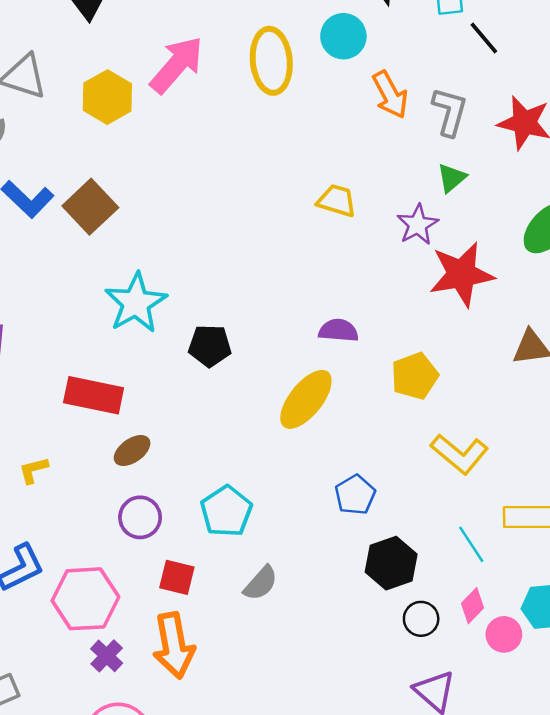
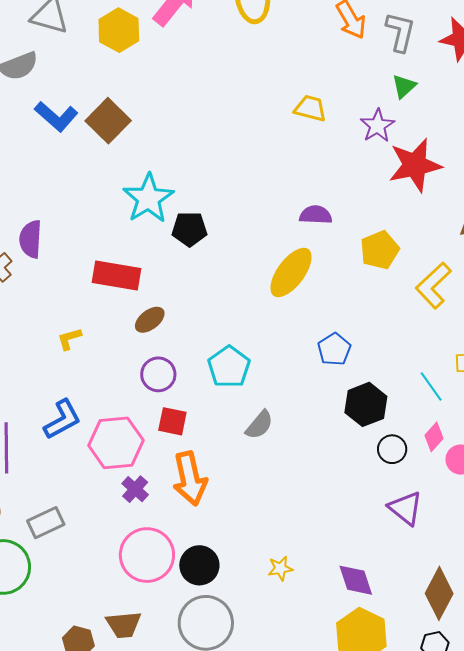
black pentagon: (210, 346) -> (190, 229), moved
yellow L-shape: (460, 454) -> (433, 285), moved, turned 99
red square: (177, 577) -> (172, 421), moved

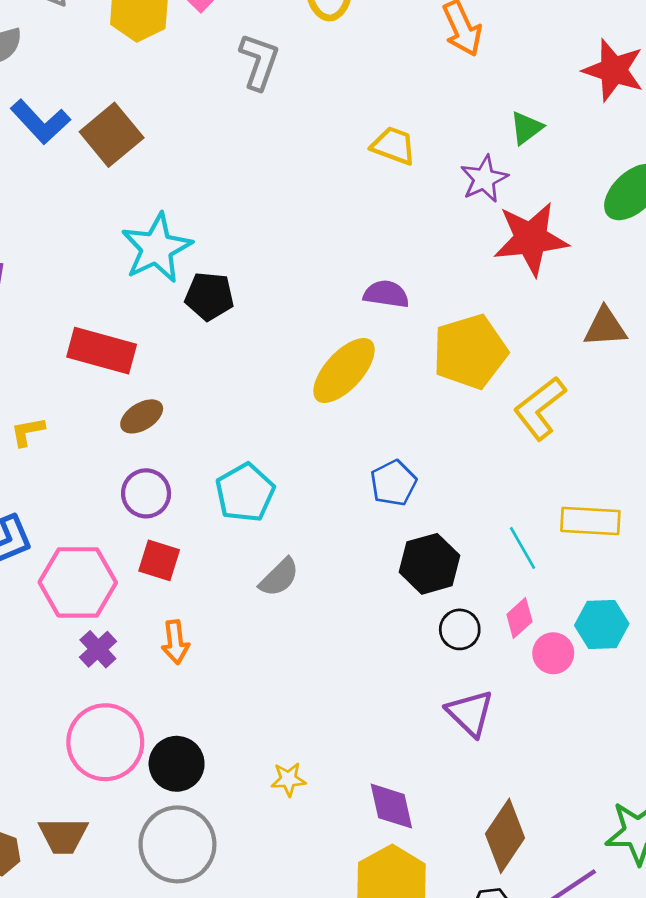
gray L-shape: (400, 32) -> (259, 62), moved
yellow pentagon: (380, 250) -> (470, 352), size x1.4
orange arrow: (190, 479) -> (175, 642), size x0.6

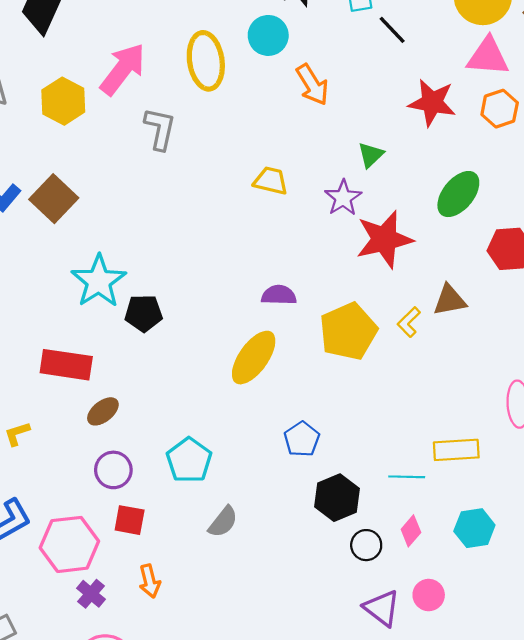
yellow L-shape: (540, 408) -> (409, 322), moved, size x0.6
cyan line: (522, 548) -> (407, 477), turned -52
pink circle: (553, 653) -> (429, 595), moved

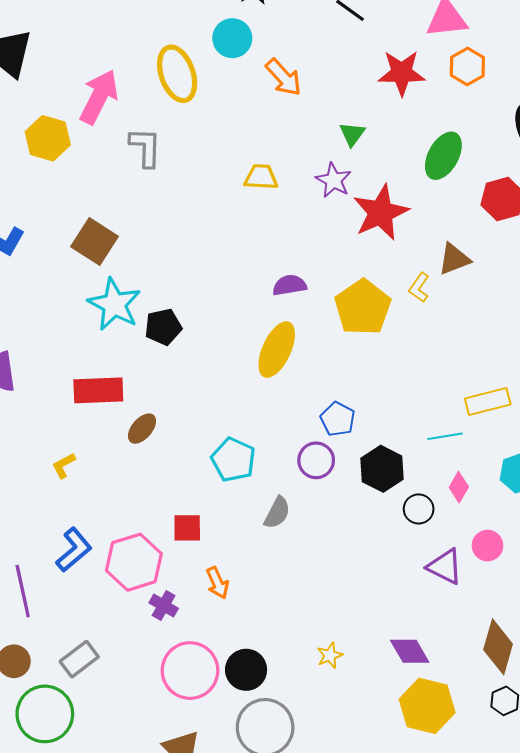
brown square: (54, 199) -> (95, 242), moved
purple circle: (113, 470) -> (316, 460), moved

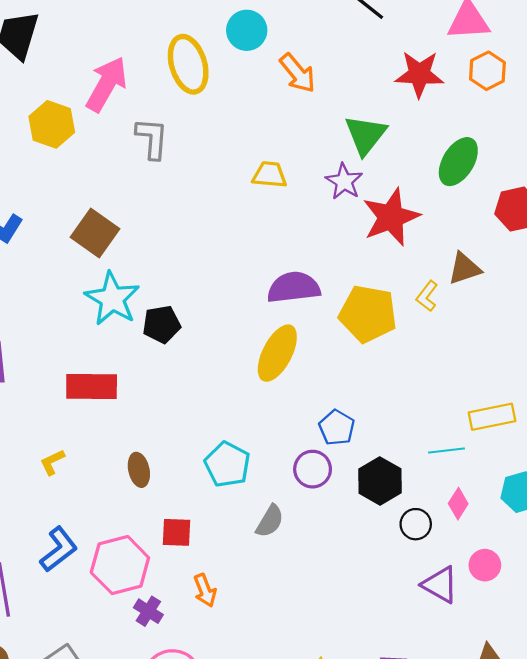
green triangle: (352, 134) -> (366, 135), size x1.6
purple semicircle: (290, 285) -> (294, 287), size x1.5
yellow pentagon: (363, 307) -> (368, 314), turned -30
brown ellipse: (142, 429) -> (139, 470), moved, turned -56

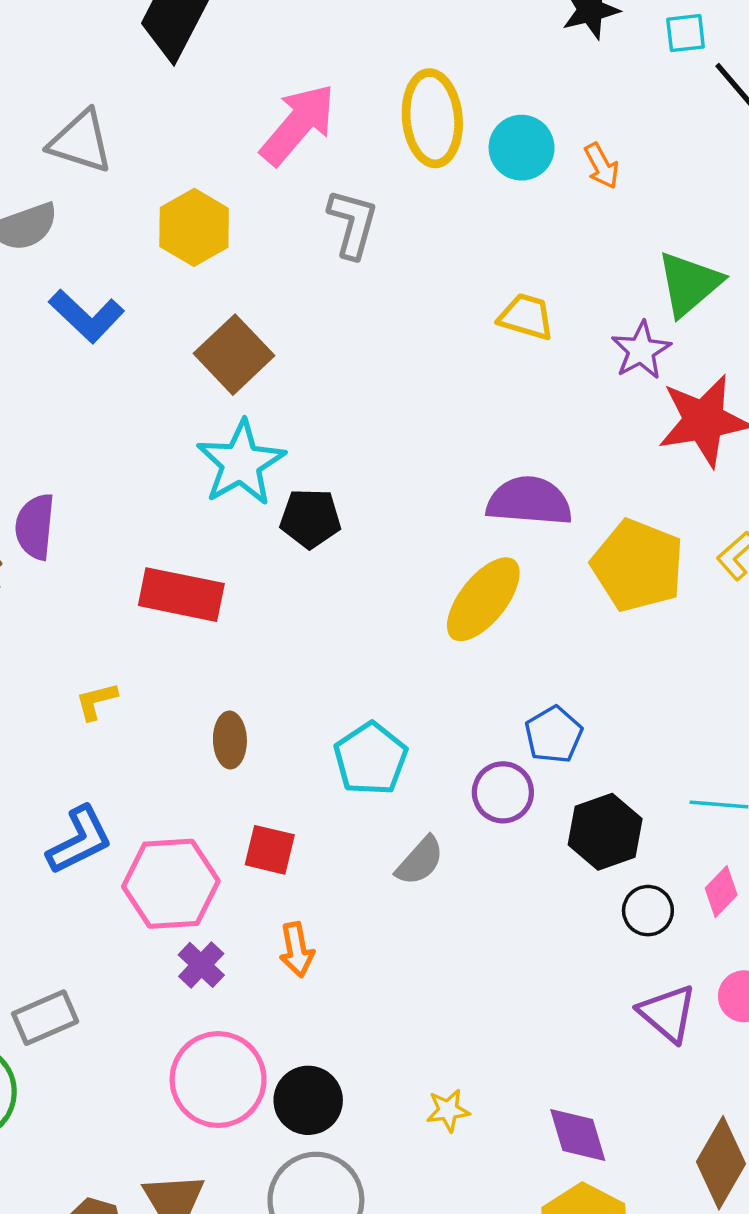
cyan circle: (247, 30) -> (522, 148), moved
orange arrow: (298, 73) -> (601, 166), size x0.7
yellow hexagon: (52, 124) -> (194, 227), moved

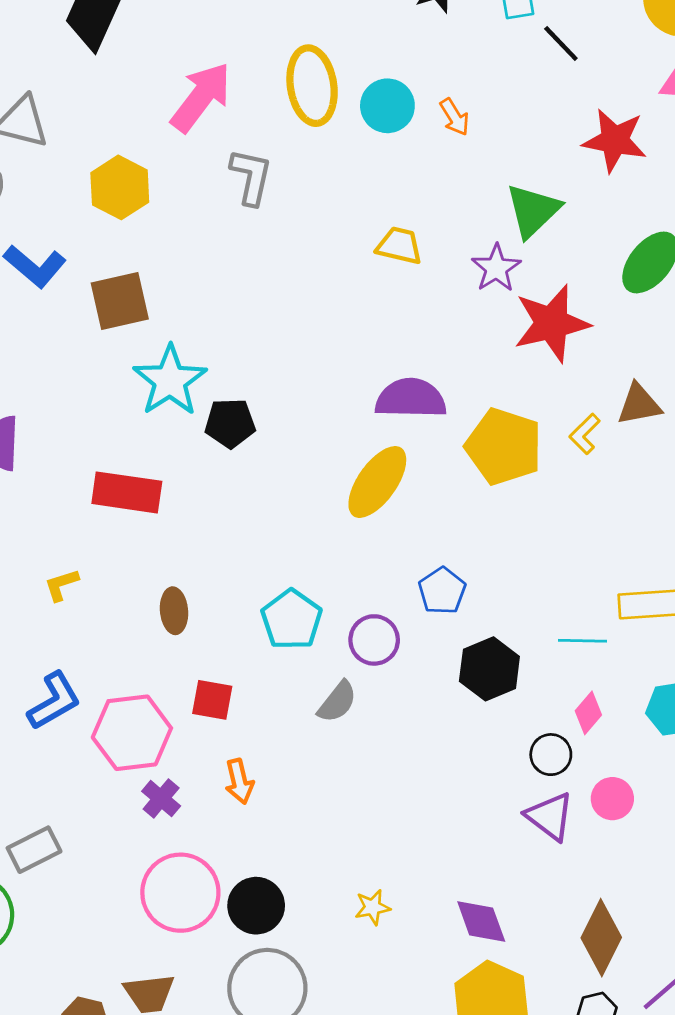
brown square: (234, 355) -> (120, 301), moved, turned 34
purple circle: (503, 792) -> (374, 640), moved
black circle: (648, 911) -> (551, 755), moved

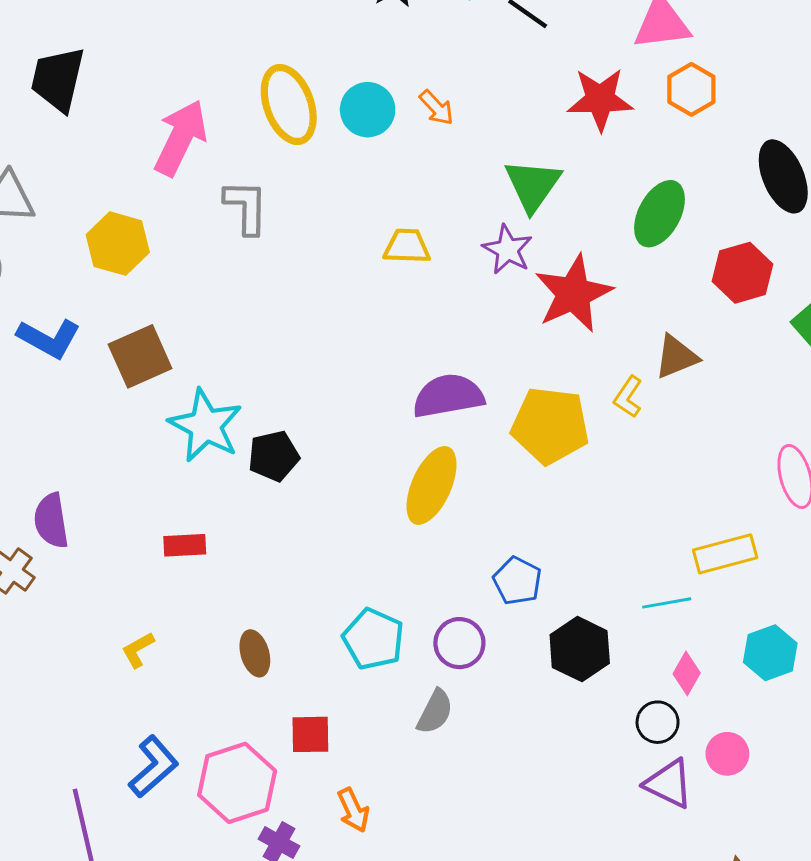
red rectangle: (127, 492) -> (185, 545), size x0.6

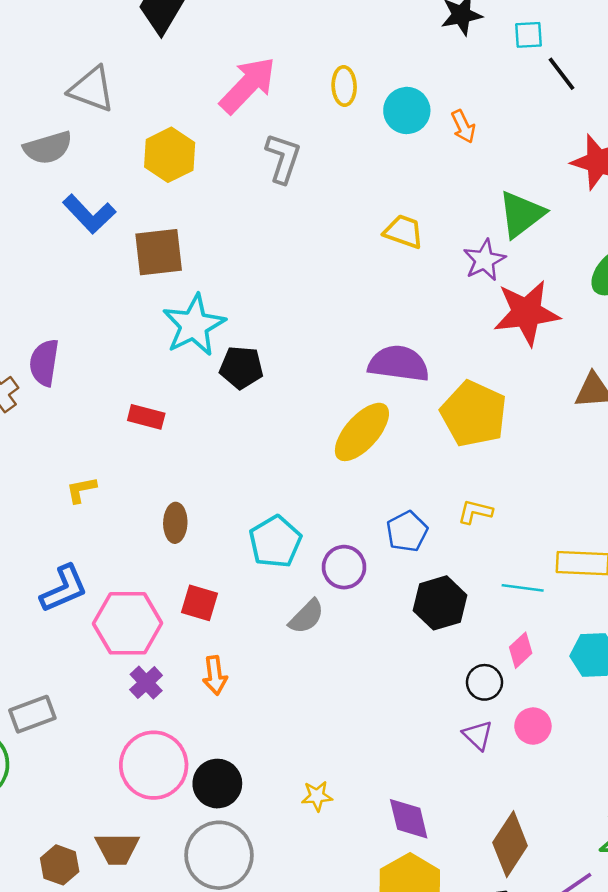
yellow ellipse: (289, 105) -> (344, 86), size x0.6
yellow L-shape: (628, 397) -> (475, 512), moved, turned 52
purple triangle: (669, 784) -> (478, 735), size x0.7

